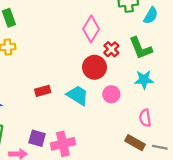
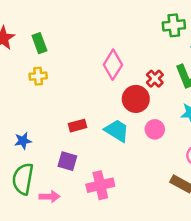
pink diamond: (91, 29) -> (113, 65), moved
purple square: (37, 138) -> (67, 161), moved

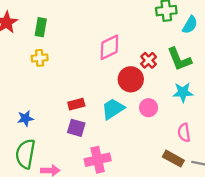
green rectangle: (39, 43) -> (41, 27), turned 30
pink diamond: (113, 65) -> (109, 47), turned 32
cyan trapezoid: (117, 131) -> (113, 109), turned -65
purple square: (67, 161) -> (76, 128), moved

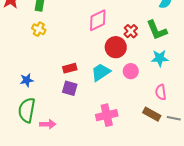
yellow cross: (40, 58) -> (39, 29), turned 32
pink cross: (98, 160) -> (107, 115), moved

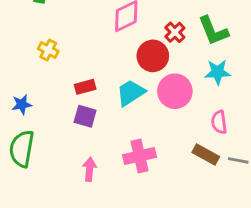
yellow cross: (39, 29) -> (48, 50), moved
pink circle: (131, 71) -> (175, 91), size x1.5
pink arrow: (48, 124) -> (89, 169), moved, turned -84

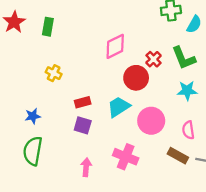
pink circle: (175, 91) -> (151, 121), moved
pink cross: (140, 156) -> (126, 157), turned 35

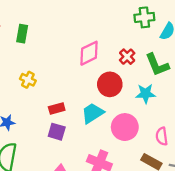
red cross: (153, 59) -> (127, 57), moved
cyan star: (187, 91) -> (146, 94), moved

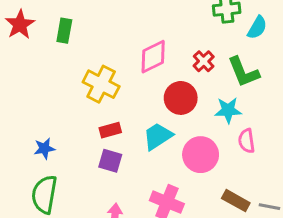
yellow cross: (28, 80) -> (101, 84), moved, size x1.6
pink semicircle: (162, 136) -> (246, 141), moved

